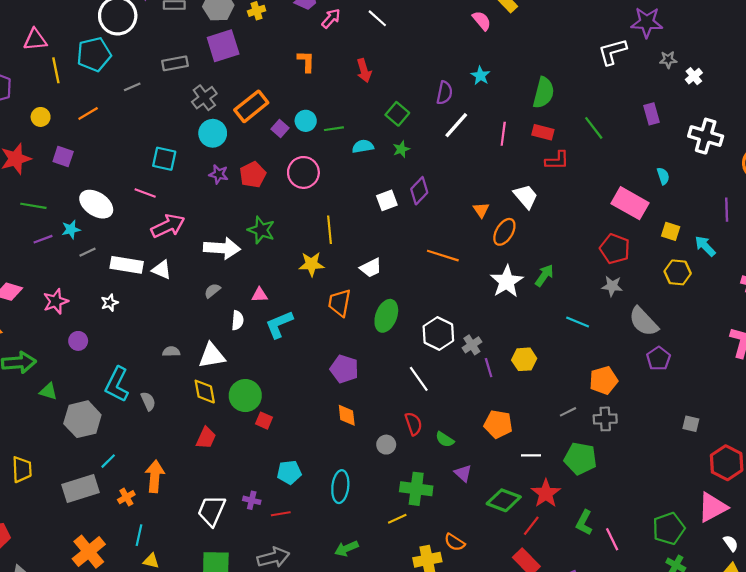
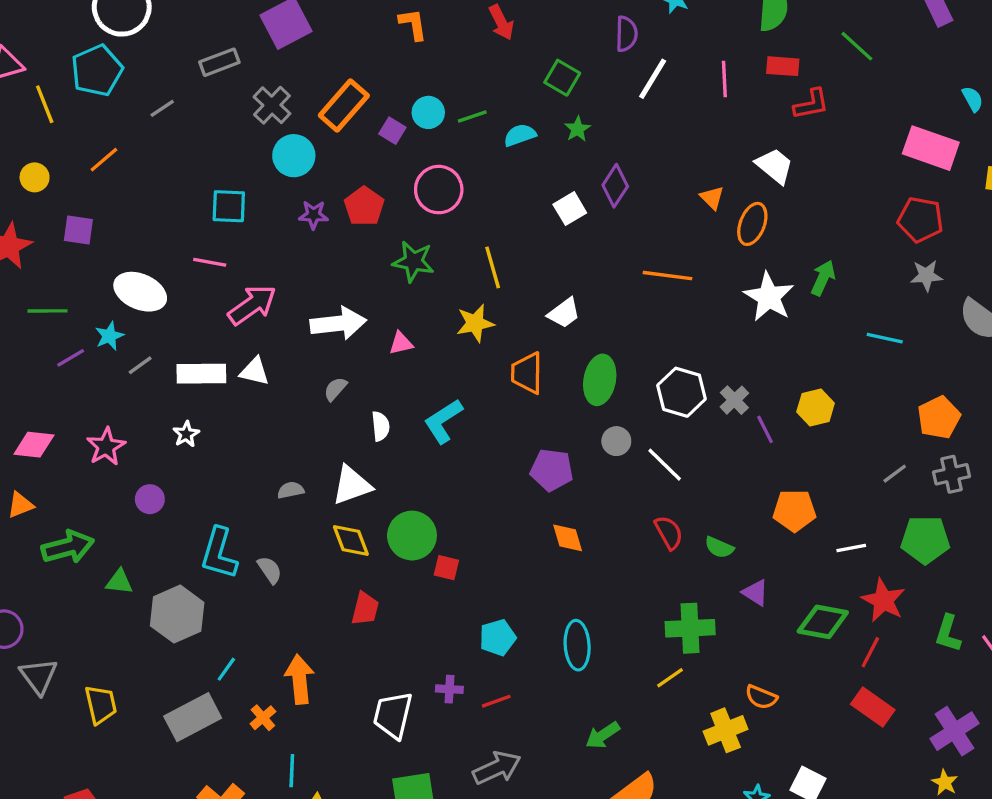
green star: (261, 230) -> (413, 261), moved
pink triangle: (260, 295) -> (401, 343), moved
gray circle: (386, 445) -> (616, 441), moved

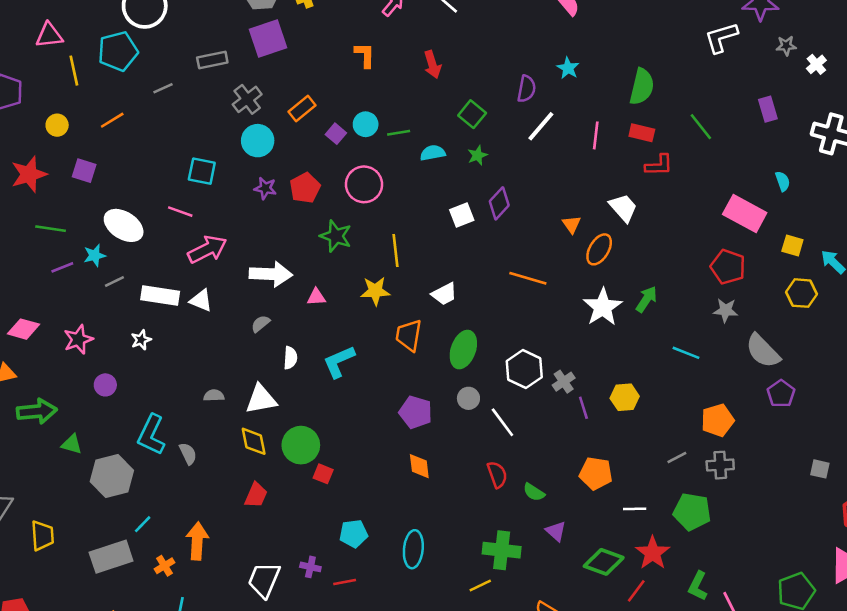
orange rectangle: (344, 106) -> (302, 108), size x0.7

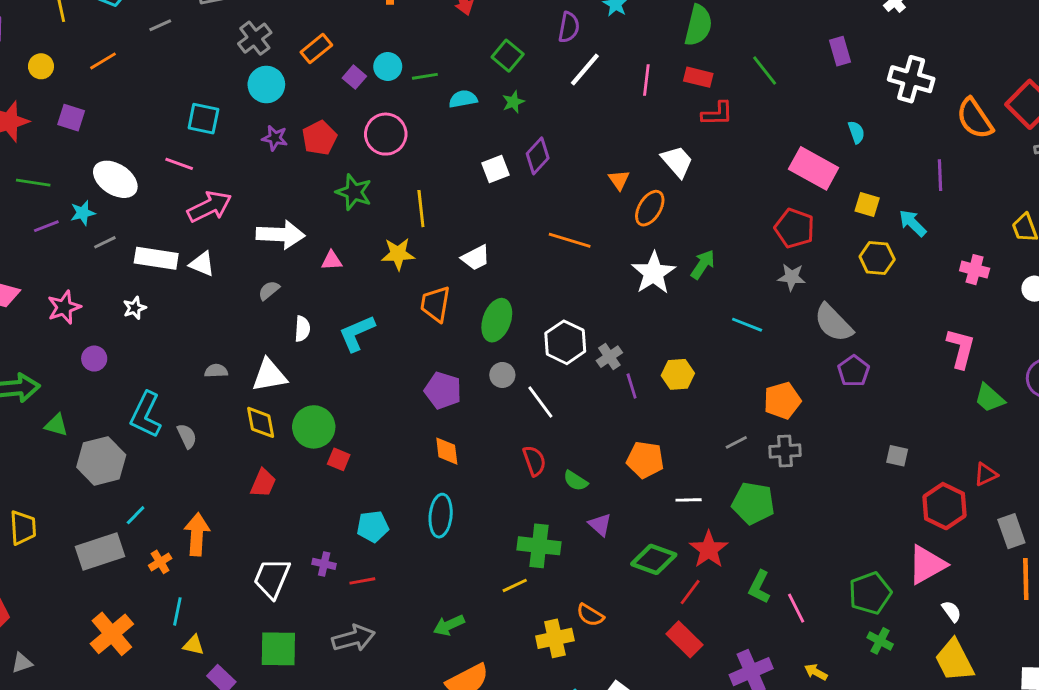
cyan ellipse: (413, 549) -> (441, 516), moved

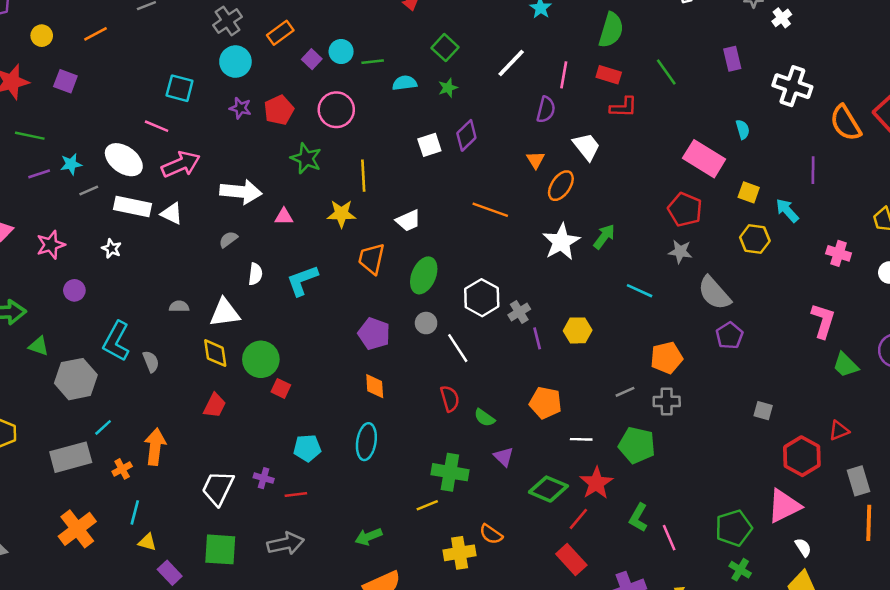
purple semicircle: (569, 27) -> (546, 110), moved
white ellipse: (115, 179) -> (124, 160), moved
white star: (135, 308) -> (112, 248), turned -30

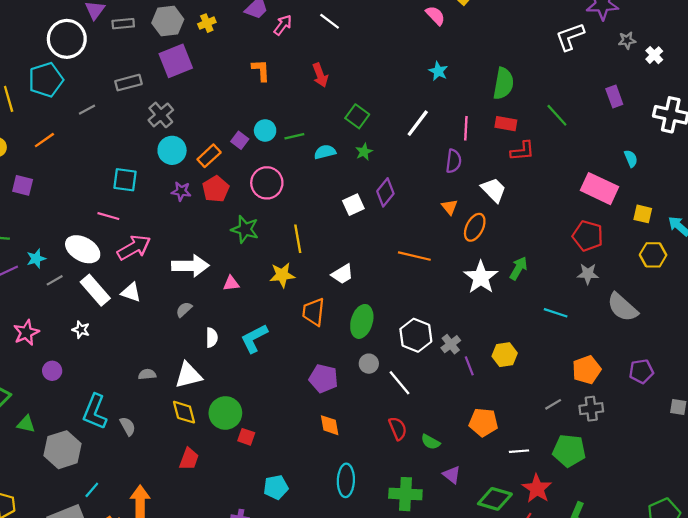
orange rectangle: (280, 33) -> (209, 156), moved
white rectangle: (132, 207) -> (95, 290), turned 44
purple pentagon: (729, 335) -> (641, 371), moved, turned 30
cyan ellipse: (366, 442) -> (346, 480), moved

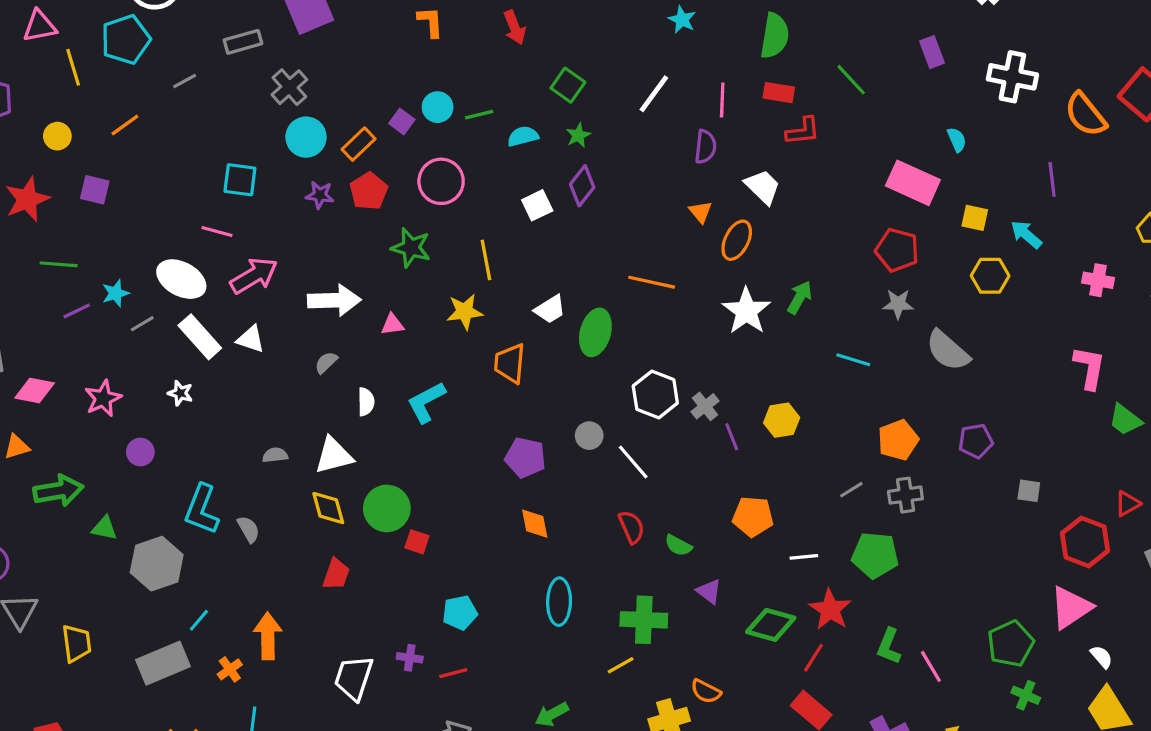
purple diamond: (385, 192) -> (582, 186), moved
white square: (353, 205) -> (537, 205), moved
green ellipse: (362, 321) -> (595, 332), moved

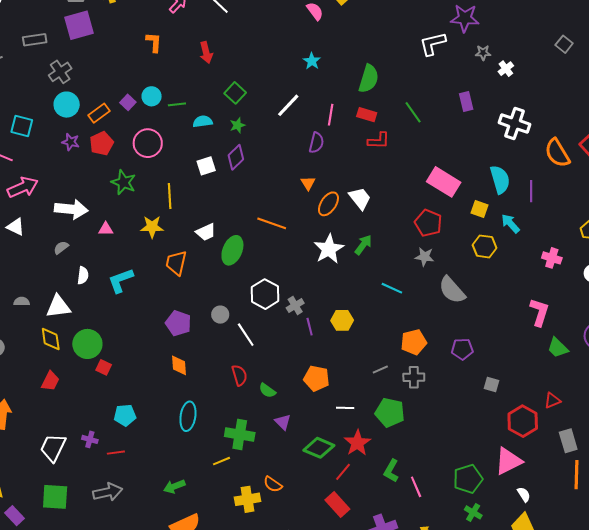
cyan semicircle: (957, 140) -> (500, 180), moved, size x1.8
white trapezoid: (763, 187) -> (360, 198), moved

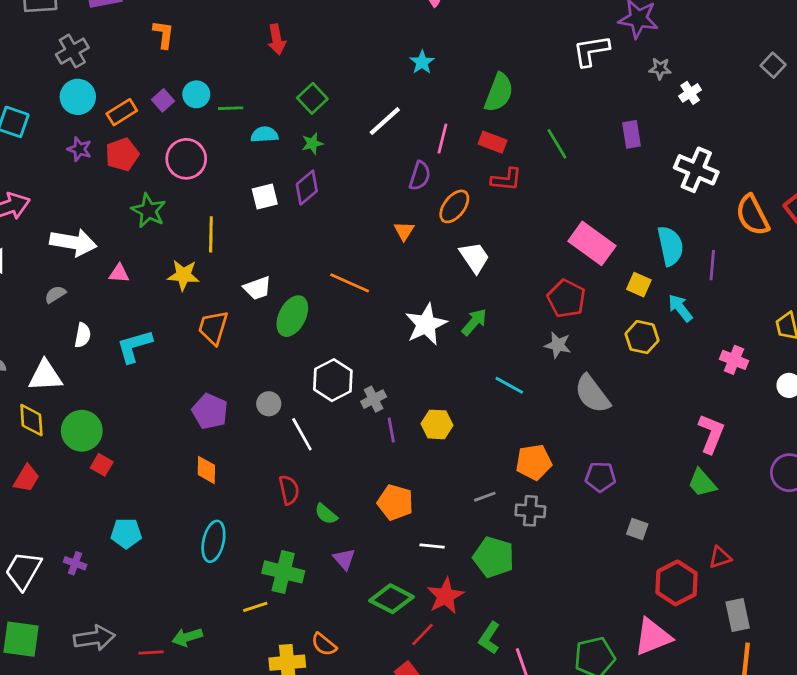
orange L-shape: (154, 42) -> (163, 34), moved
orange ellipse: (328, 204) -> (454, 206), moved
green trapezoid: (558, 348) -> (702, 483), moved
red line: (116, 453) -> (151, 652), moved

